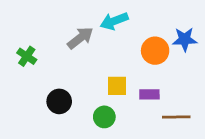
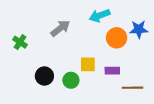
cyan arrow: (114, 21) -> (100, 16), moved
green circle: (104, 117) -> (71, 80), moved

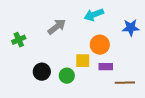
orange circle: (117, 38) -> (100, 45), moved
green cross: (20, 42) -> (19, 40), turned 32

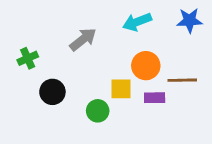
blue star: (131, 28) -> (190, 20), moved
black circle: (42, 72) -> (52, 92), moved
brown line: (125, 83) -> (182, 80), moved

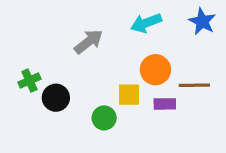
blue star: (190, 20) -> (202, 21), turned 30
green cross: (28, 58) -> (29, 81), moved

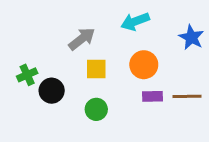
blue star: (202, 21) -> (191, 37), moved
brown line: (194, 85) -> (187, 96), moved
yellow square: (129, 95) -> (96, 69), moved

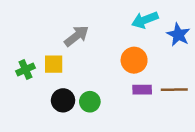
cyan arrow: (135, 21) -> (145, 20), moved
yellow square: (96, 69) -> (54, 64), moved
black circle: (52, 91) -> (63, 100), moved

